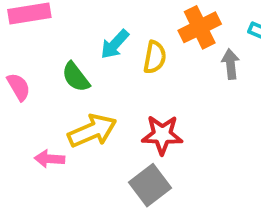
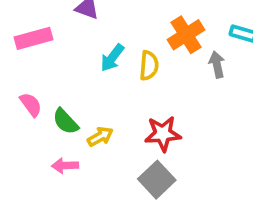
green semicircle: (76, 77) -> (66, 121), moved
yellow arrow: (92, 131) -> (100, 137), size x0.6

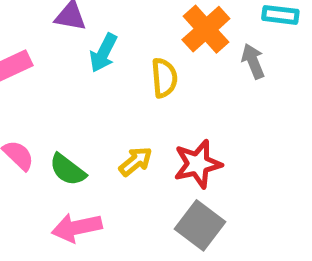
cyan arrow: (112, 58) -> (103, 53), moved
yellow arrow: (100, 137) -> (135, 161), moved
pink arrow: (65, 166) -> (77, 228), size x1.4

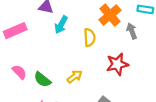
red star: (198, 164) -> (117, 64), moved

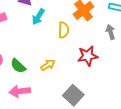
gray arrow: (132, 31) -> (111, 32), moved

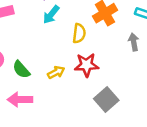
red star: (88, 56) -> (86, 65), moved
gray square: (73, 95) -> (106, 100), moved

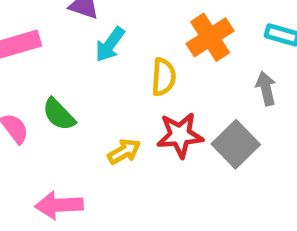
green semicircle: (21, 70) -> (59, 114), moved
gray square: (106, 100) -> (236, 144), moved

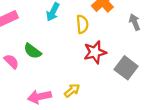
gray square: (236, 144) -> (126, 68), moved
yellow arrow: (124, 152) -> (72, 90), moved

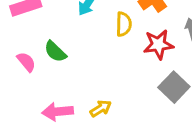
red star: (95, 52) -> (158, 44), moved

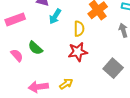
red star: (158, 44) -> (78, 52), moved

